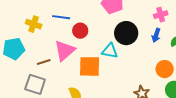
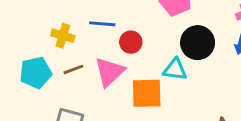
brown line: (44, 62) -> (73, 69), moved

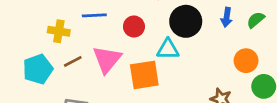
red circle: (131, 42) -> (134, 26), moved

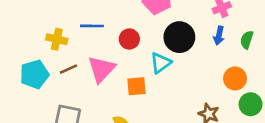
green semicircle: (256, 20) -> (247, 40), turned -36
cyan triangle: (168, 49) -> (161, 63), turned -40
orange square: (144, 75) -> (136, 86), size x0.7

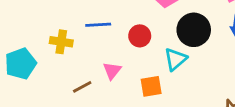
brown line: (68, 69) -> (82, 87), moved
pink triangle: (101, 69) -> (112, 71), size x0.6
cyan pentagon: (34, 74) -> (21, 64), moved

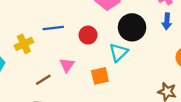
yellow cross: (61, 42) -> (24, 44), turned -30

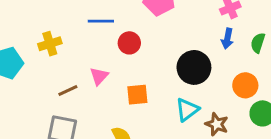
black circle: (132, 27) -> (194, 67), moved
blue line: (53, 28) -> (101, 21), moved
cyan triangle: (118, 52) -> (187, 110), moved

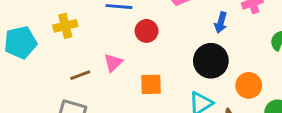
blue arrow: (227, 38) -> (221, 23), moved
orange circle: (245, 85) -> (249, 85), moved

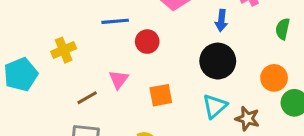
orange circle: (249, 85) -> (274, 78), moved

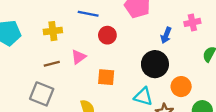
yellow cross: (64, 50) -> (53, 31), moved
orange circle: (274, 78) -> (181, 87), moved
cyan triangle: (215, 106) -> (143, 96), turned 42

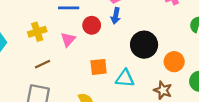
blue arrow: (166, 35) -> (116, 16), moved
pink triangle: (79, 57) -> (68, 39), moved
cyan triangle: (143, 96) -> (125, 78), moved

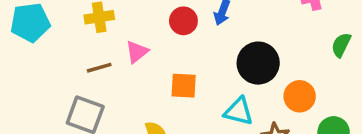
pink triangle: (68, 39) -> (137, 52), moved
cyan triangle: (125, 78) -> (239, 111), moved

